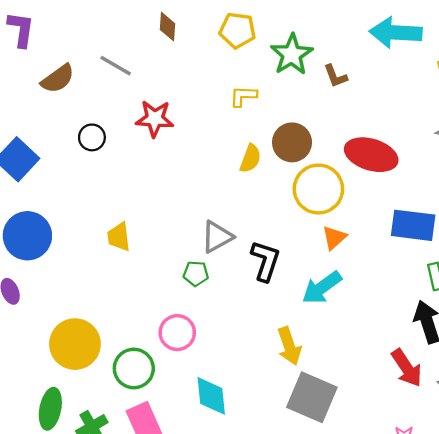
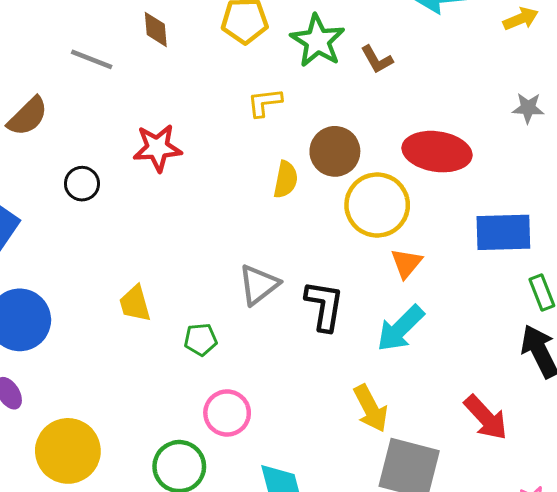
gray line: (116, 66) -> (92, 59), moved
green pentagon: (196, 274) -> (201, 340), moved
yellow circle: (75, 344) -> (68, 451), moved
red arrow: (407, 368) -> (486, 418), moved

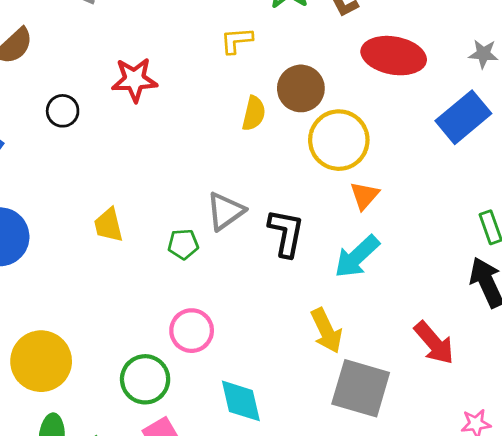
red ellipse: (437, 152) -> (394, 56), moved
blue rectangle: (503, 232) -> (463, 117), moved, turned -40
green pentagon: (201, 340) -> (183, 244), moved

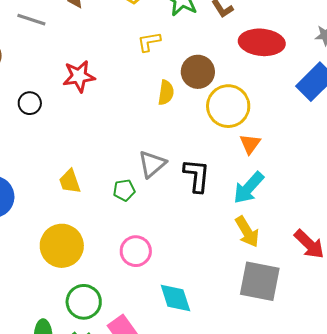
yellow arrow: (326, 331) -> (247, 232), moved
yellow circle: (41, 361) -> (62, 246), moved
green circle: (145, 379) -> (84, 302), moved

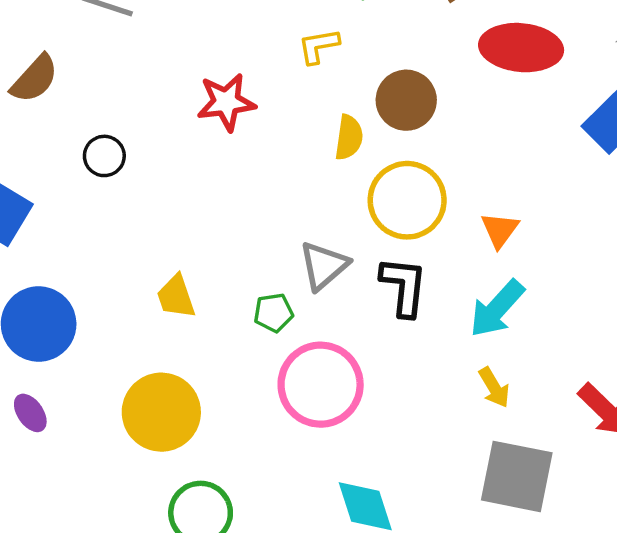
red star: (79, 76) -> (226, 102), moved
yellow circle: (228, 106) -> (407, 200), moved
yellow arrow: (247, 232) -> (494, 387), size x0.7
pink circle: (136, 251) -> (321, 385), moved, size x1.5

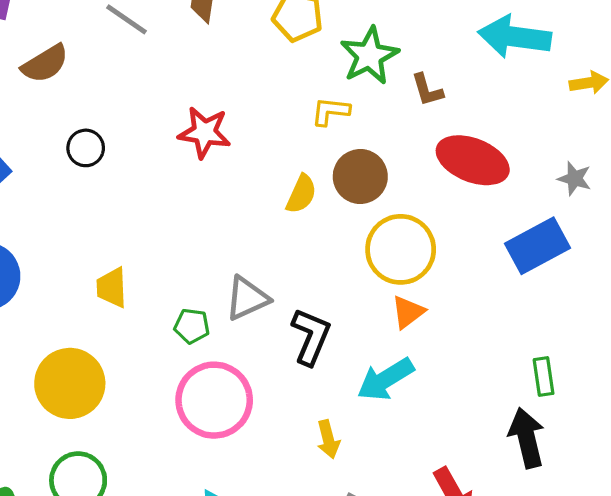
yellow L-shape: (319, 46) -> (330, 111), moved
yellow circle: (407, 200) -> (401, 249), moved
yellow arrow: (494, 387) -> (328, 439), moved

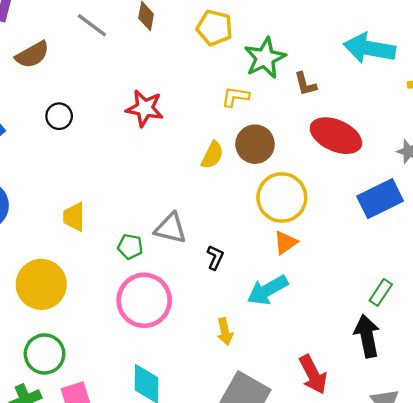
gray triangle: (247, 298) -> (171, 228), turned 36
black L-shape: (311, 337) -> (215, 257), size x0.6
green rectangle: (544, 376) -> (381, 292), turned 40

